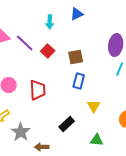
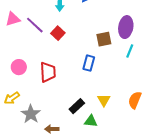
brown square: (76, 57) -> (104, 39), moved
yellow triangle: (94, 106) -> (104, 100), moved
green triangle: (97, 140) -> (91, 121), moved

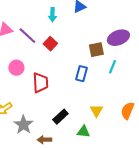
purple ellipse: (126, 27) -> (118, 38), turned 60
cyan line: (130, 51) -> (112, 67), moved
pink circle: (19, 67) -> (16, 68), moved
black rectangle: (77, 106) -> (60, 117), moved

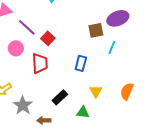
purple line: (27, 36) -> (27, 27), moved
red square: (50, 44) -> (48, 38), moved
blue rectangle: (81, 74) -> (81, 63), moved

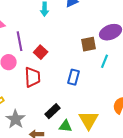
purple line: (27, 27) -> (20, 41), turned 36
yellow triangle: (96, 91) -> (89, 120), moved, size x1.5
green triangle: (83, 112) -> (66, 126), moved

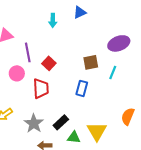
brown square: (89, 44) -> (91, 62), moved
gray star: (16, 119) -> (34, 123), moved

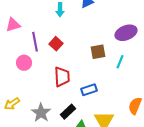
red square: (49, 63) -> (56, 44), moved
red trapezoid: (41, 88) -> (62, 77), moved
blue rectangle: (82, 88) -> (89, 90), moved, turned 56

